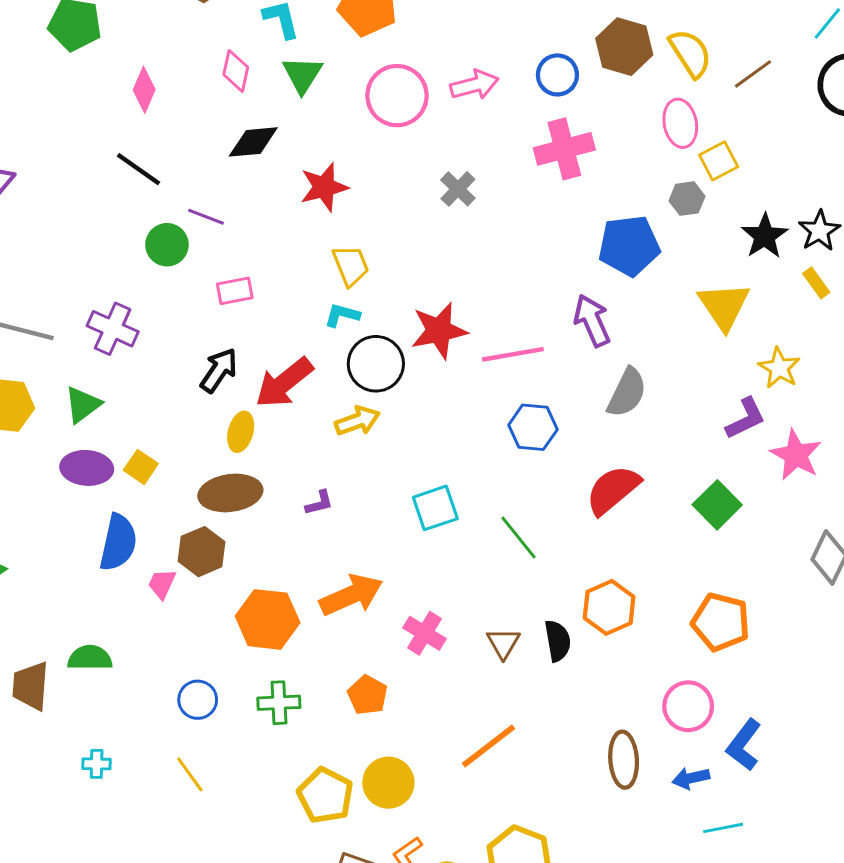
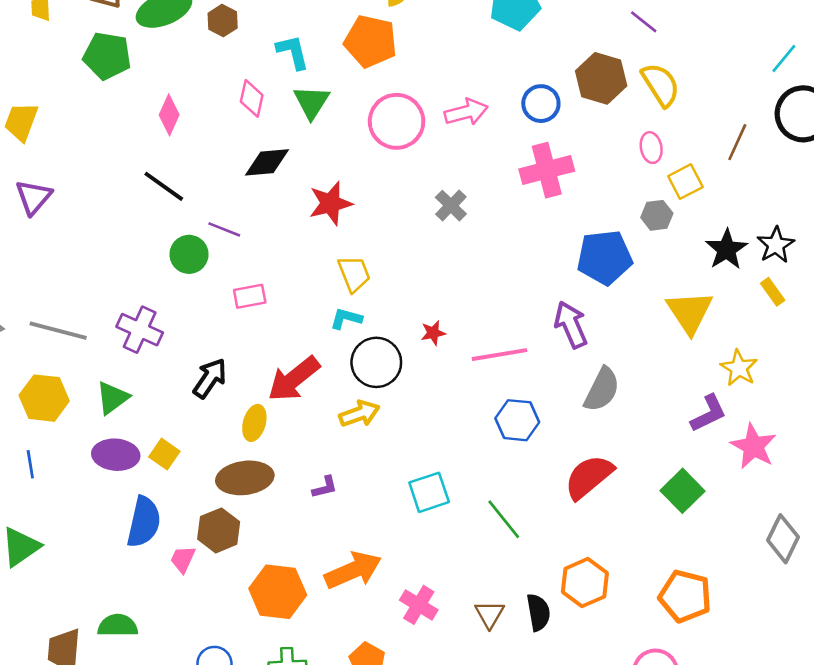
brown line: (753, 74) -> (737, 142), moved, turned -30
pink ellipse: (680, 123) -> (651, 148), size x0.7
red star: (439, 331) -> (433, 333), size x0.5
black arrow: (219, 370) -> (210, 378), moved

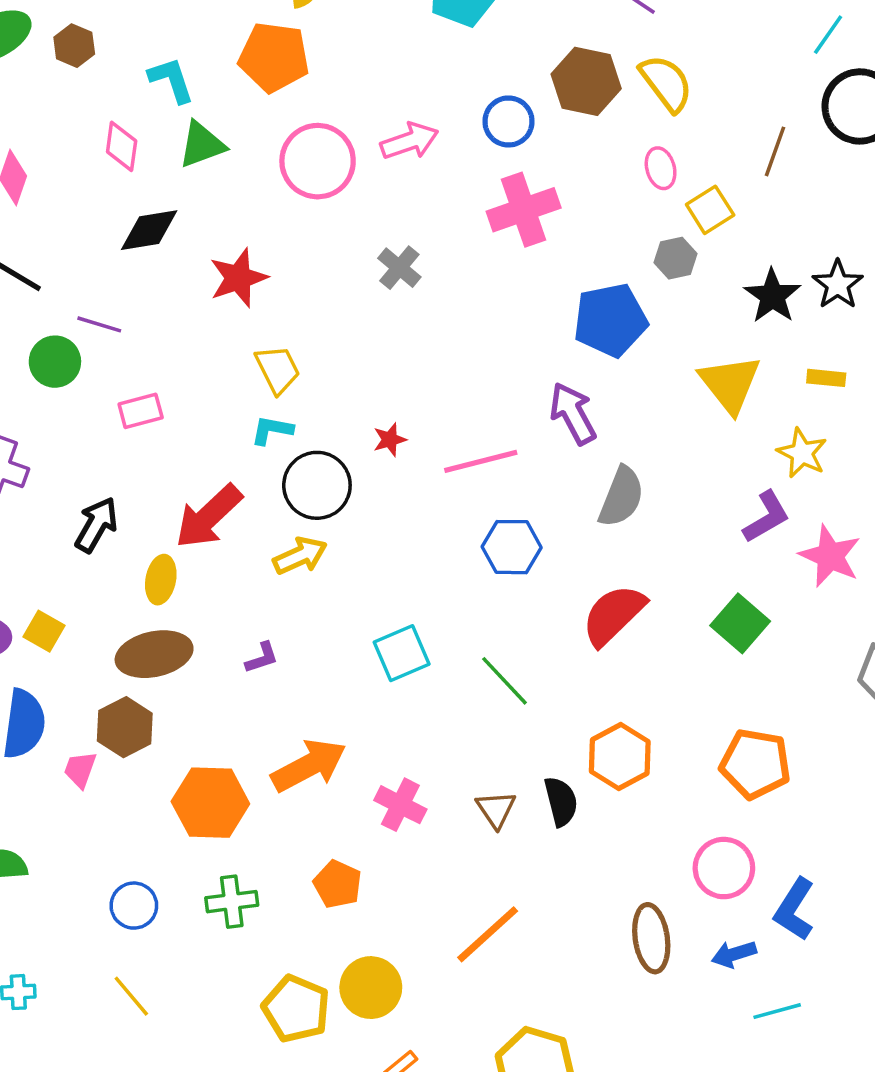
green triangle: (312, 102) -> (202, 145), turned 42
yellow rectangle: (773, 292) -> (826, 378), moved, turned -44

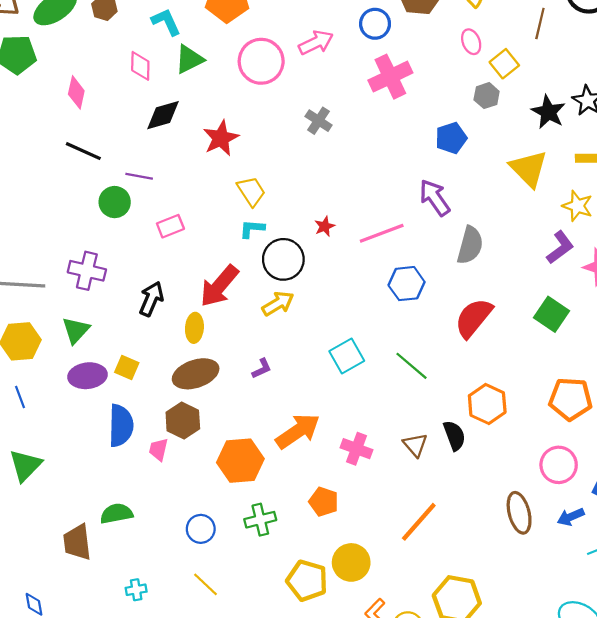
blue pentagon: (610, 320) -> (451, 138), size x0.7

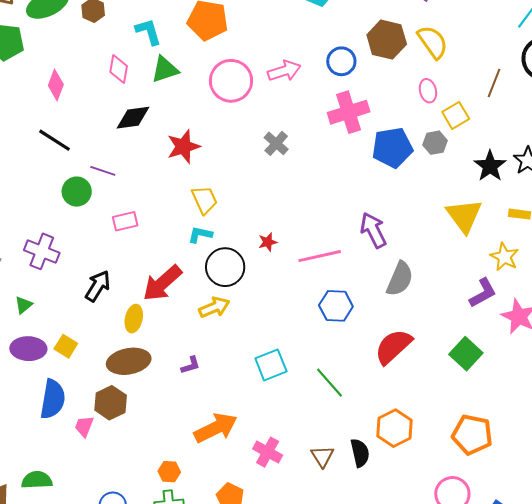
blue pentagon: (451, 138) -> (392, 148), moved, size x1.4
green triangle: (76, 330) -> (24, 305), size x0.7
orange hexagon: (240, 461) -> (169, 472), moved, size x0.5

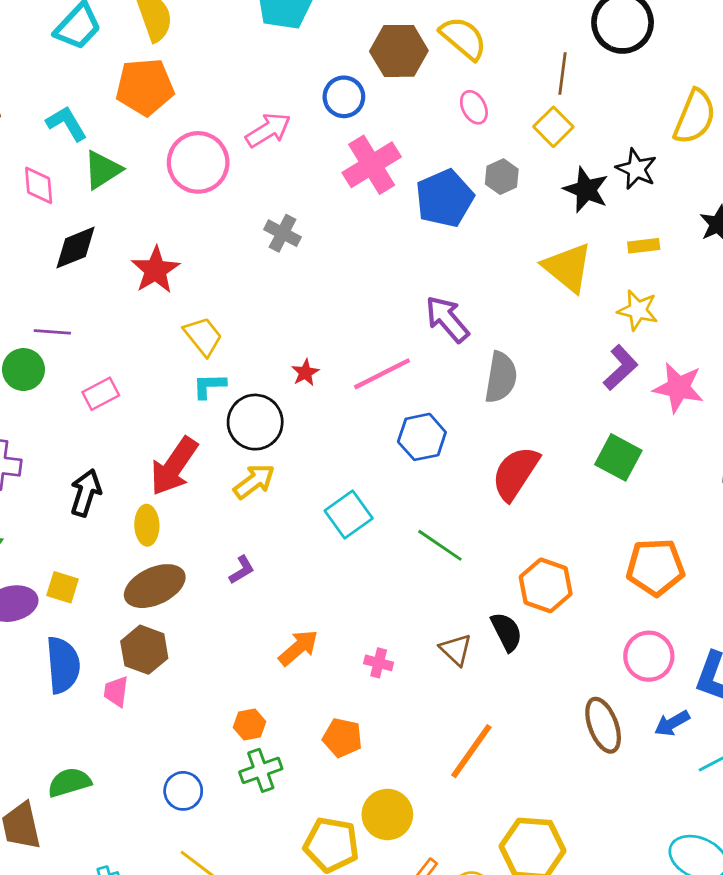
yellow square: (456, 115) -> (553, 127), moved
cyan square: (271, 365) -> (349, 515), moved
orange arrow: (216, 428) -> (298, 648), size x0.7
pink cross: (268, 452) -> (379, 663), size x0.7

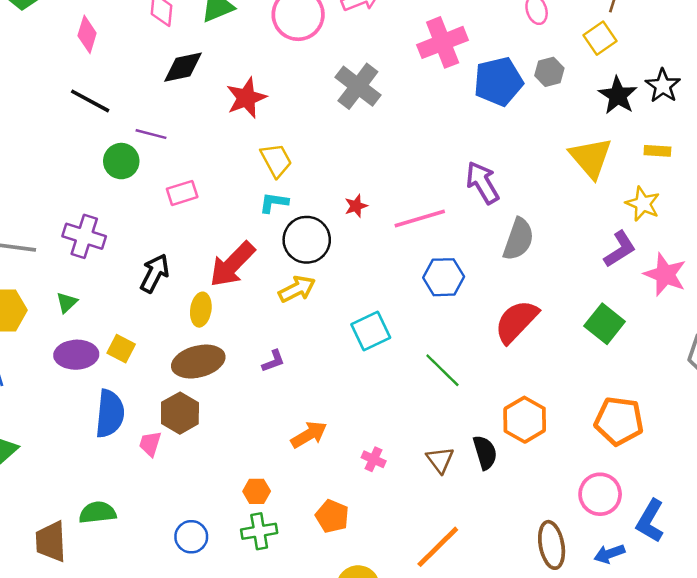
gray cross: (283, 233) -> (358, 86), size x1.5

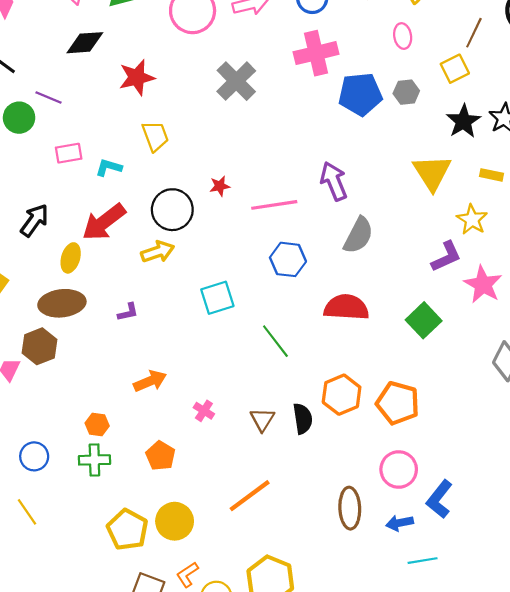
cyan L-shape: (274, 203) -> (109, 167), moved
red semicircle: (516, 321) -> (346, 307), turned 42
orange pentagon: (619, 421) -> (398, 403), moved

